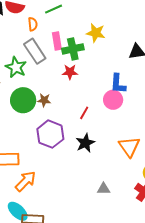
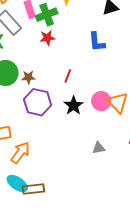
brown star: (44, 100) -> (28, 77), moved
pink circle: (113, 100) -> (101, 101), moved

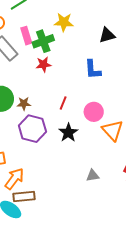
pink circle: (101, 101) -> (94, 112), moved
brown rectangle: (33, 189) -> (24, 196), moved

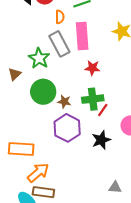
pink rectangle: (26, 36) -> (82, 36), size x1.5
green cross: (43, 41) -> (93, 99), moved

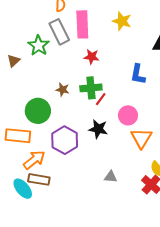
green circle: (43, 92) -> (38, 111), moved
purple hexagon: (67, 128) -> (65, 140), moved
black star: (101, 140) -> (98, 129), turned 30

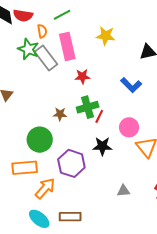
green star: (39, 45) -> (28, 49), moved
blue L-shape: (138, 74) -> (131, 85), turned -45
brown rectangle: (39, 179) -> (70, 217), moved

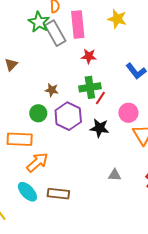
brown star: (60, 114) -> (52, 90), moved
green circle: (40, 140) -> (38, 113), size x0.7
purple hexagon: (71, 163) -> (68, 116), moved

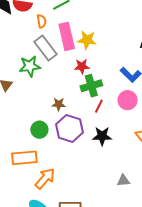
yellow star: (117, 19) -> (87, 40), moved
green star: (39, 22) -> (30, 66), moved, turned -30
green cross: (90, 87) -> (91, 86), moved
brown star: (52, 90) -> (59, 104), moved
pink circle: (128, 113) -> (128, 100), moved

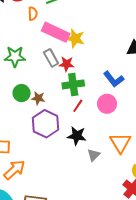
pink rectangle: (67, 36) -> (56, 32), turned -60
gray rectangle: (45, 48) -> (51, 58), moved, size x0.7
green circle: (39, 130) -> (22, 93), moved
gray triangle: (123, 181) -> (94, 155), moved, turned -48

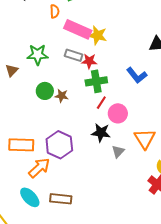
gray rectangle: (51, 58) -> (74, 55), turned -42
pink circle: (107, 104) -> (118, 113), moved
purple hexagon: (46, 124) -> (59, 145), moved

